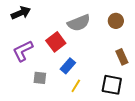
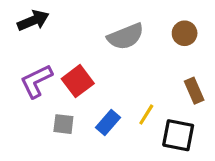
red square: (56, 42) -> (78, 81), moved
blue rectangle: (68, 66) -> (108, 123), moved
yellow line: (76, 86) -> (146, 115), moved

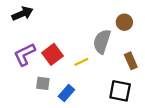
gray semicircle: (126, 36) -> (102, 42), moved, turned 130
yellow line: (146, 115) -> (81, 62), moved, turned 32
blue rectangle: (108, 123) -> (66, 93), moved

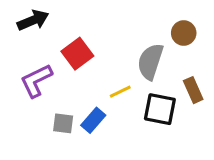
red square: (52, 54) -> (77, 54), moved
black square: (120, 91) -> (160, 109), moved
blue rectangle: (66, 93) -> (93, 120), moved

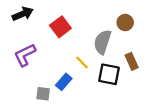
red square: (77, 54) -> (60, 27), moved
yellow line: (120, 92) -> (82, 62), turned 72
gray square: (63, 123) -> (43, 94), moved

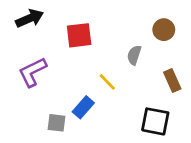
red square: (60, 27) -> (79, 35), turned 30
gray semicircle: (103, 42) -> (134, 55), size x0.6
black square: (109, 74) -> (155, 121), moved

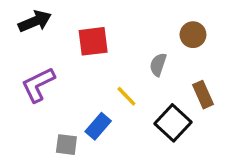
black square: (155, 121) -> (173, 123), moved, turned 32

